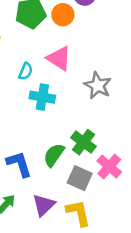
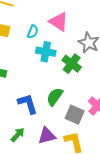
green cross: (83, 142) -> (72, 64), moved
purple triangle: (44, 205) -> (47, 136), turned 30

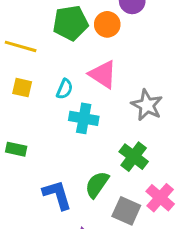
green cross: (72, 64) -> (134, 157), moved

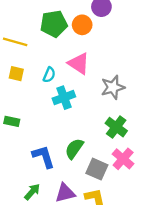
gray star: (147, 105) -> (113, 87), turned 30
cyan cross: (84, 118) -> (64, 98), turned -30
green cross: (134, 157) -> (116, 127), moved

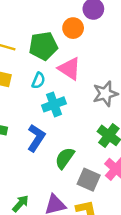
green pentagon: (54, 24) -> (43, 46), moved
blue L-shape: (44, 157) -> (36, 138), moved, turned 50

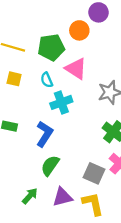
cyan semicircle: (38, 81) -> (47, 80), turned 133
green semicircle: (65, 158) -> (50, 166), moved

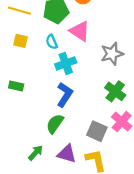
blue L-shape: (44, 134) -> (65, 95), moved
purple triangle: (62, 197) -> (67, 154), turned 30

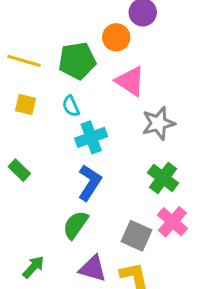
pink triangle: (80, 31) -> (130, 81), moved
green rectangle: (16, 86) -> (19, 170), turned 32
green arrow: (36, 153) -> (33, 267), moved

